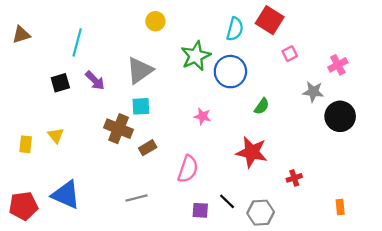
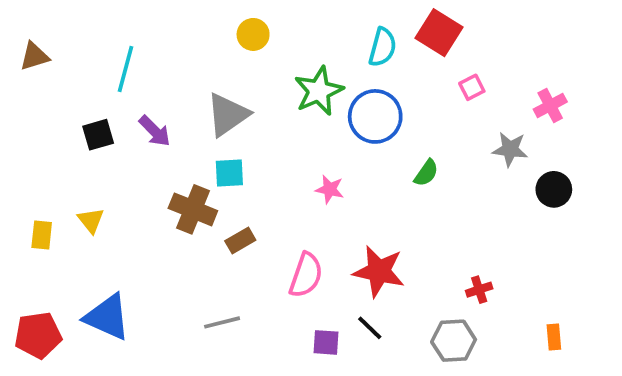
black circle: (340, 116) -> (554, 189), size x0.7
red star: (252, 152) -> (379, 271), moved
gray hexagon: (261, 213) -> (454, 341), moved

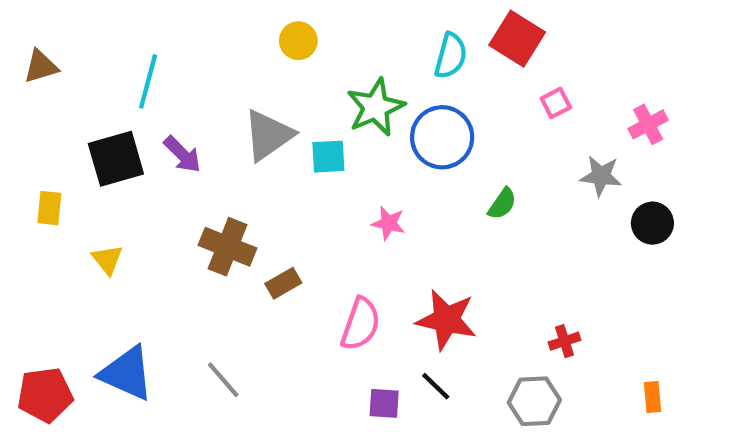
black square: (98, 135) -> (116, 159), size x1.5
cyan square: (229, 173) -> (328, 157), moved
yellow rectangle: (42, 235) -> (49, 208), moved
gray line: (222, 322) -> (223, 380), moved, turned 63

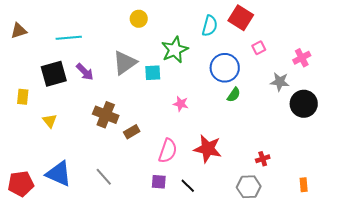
cyan line: (148, 81) -> (69, 38), turned 70
blue circle: (442, 137) -> (225, 68), moved
black circle: (652, 223) -> (304, 104), size x1.4
black line: (436, 386) -> (188, 186), moved
purple square: (384, 403) -> (159, 182), moved

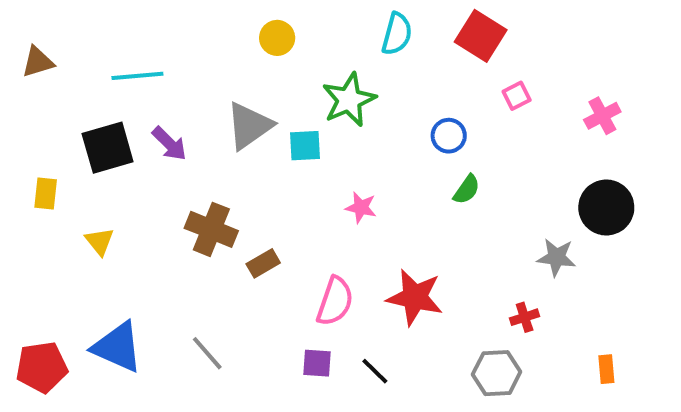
cyan semicircle: (210, 26) -> (397, 34), moved
blue circle: (225, 68) -> (449, 136), size x0.6
gray star: (280, 82) -> (556, 257), moved

